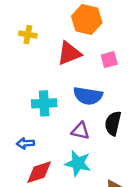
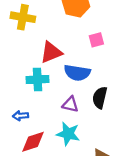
yellow cross: (28, 35) -> (23, 17), size x1.5
red triangle: (69, 53) -> (51, 52), moved

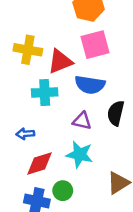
yellow cross: (23, 17) -> (28, 50), moved
pink square: (96, 40) -> (95, 45), moved, size x1.6

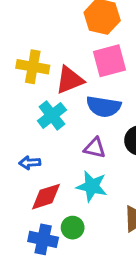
cyan cross: (45, 92) -> (52, 115), turned -35

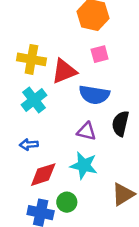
pink square: (109, 61) -> (100, 54), size x0.6
cyan cross: (52, 115) -> (34, 100), moved

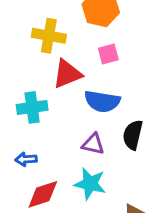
yellow cross: (31, 59) -> (49, 36), moved
cyan cross: (34, 100) -> (32, 107), turned 30

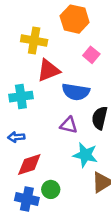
pink square: (108, 54) -> (91, 55), moved, turned -35
cyan star: (90, 184) -> (85, 155), moved

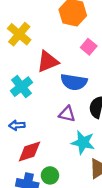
yellow cross: (34, 41) -> (19, 34), moved, turned 30
cyan cross: (21, 97) -> (21, 87), turned -30

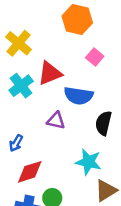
cyan cross: (21, 87) -> (21, 86), moved
purple triangle: (67, 114) -> (56, 121), moved
blue arrow: (17, 125) -> (16, 143), turned -56

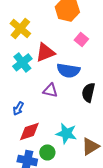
cyan star: (88, 162) -> (66, 133), moved

